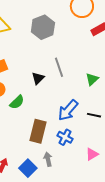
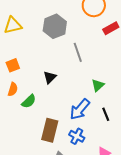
gray line: (59, 67) -> (78, 52), moved
green triangle: (92, 79) -> (98, 85), moved
black line: (94, 115) -> (106, 114), turned 56

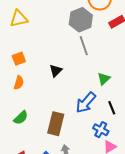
gray hexagon: (55, 26) -> (81, 20), moved
green semicircle: (29, 101) -> (21, 118), moved
blue cross: (77, 136) -> (101, 130), moved

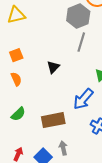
gray line: (84, 46) -> (81, 42), turned 36
orange semicircle: (19, 83) -> (16, 79), turned -40
brown rectangle: (56, 124) -> (53, 120), turned 65

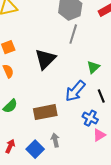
black triangle: (53, 67) -> (45, 59), size x1.6

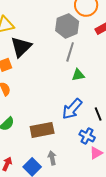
black triangle: (45, 59) -> (21, 47), moved
green triangle: (93, 67) -> (78, 75), moved, turned 32

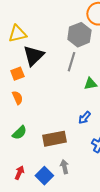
gray line: (70, 52) -> (71, 62), moved
blue arrow: (72, 109) -> (84, 118), size x0.6

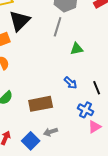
blue arrow: (84, 118) -> (71, 83), turned -88
gray arrow: (64, 167) -> (51, 132), turned -96

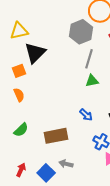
gray line: (58, 27) -> (89, 59), moved
gray arrow: (51, 132) -> (66, 164), turned 32

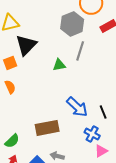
green triangle: (92, 81) -> (59, 65), moved
blue arrow: (86, 115) -> (77, 107), size x1.6
green semicircle: (21, 130) -> (12, 141), moved

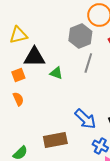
black triangle: (26, 45) -> (34, 57), turned 45
green triangle: (59, 65) -> (56, 73), moved, turned 32

